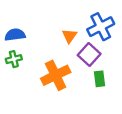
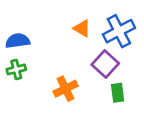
orange triangle: (69, 36) -> (82, 28), moved, turned -35
orange cross: (56, 75) -> (66, 89), size x0.7

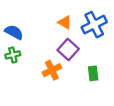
blue semicircle: (18, 41) -> (14, 32), turned 36
purple square: (105, 64) -> (68, 50), moved

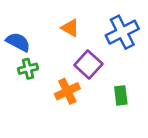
orange triangle: (65, 22) -> (70, 28), moved
green cross: (13, 55) -> (28, 69), moved

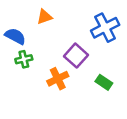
orange triangle: (70, 28) -> (44, 17), moved, turned -49
green rectangle: (121, 95) -> (104, 82), turned -49

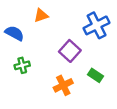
green cross: (24, 59) -> (22, 65), moved
orange cross: (58, 79) -> (63, 85), moved

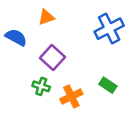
purple square: (70, 51) -> (53, 57), moved
green cross: (22, 65) -> (41, 86), moved, turned 32

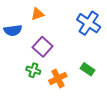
blue cross: (109, 29) -> (89, 23), turned -30
blue semicircle: (16, 37) -> (13, 30), turned 144

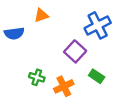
blue cross: (89, 23) -> (98, 25), turned 30
purple square: (43, 47) -> (75, 51), moved

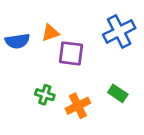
orange triangle: (41, 15) -> (50, 33), moved
purple square: (75, 51) -> (71, 53), moved, turned -35

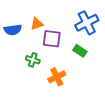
green rectangle: (118, 93) -> (80, 51), moved
green cross: (45, 95) -> (33, 60), moved

